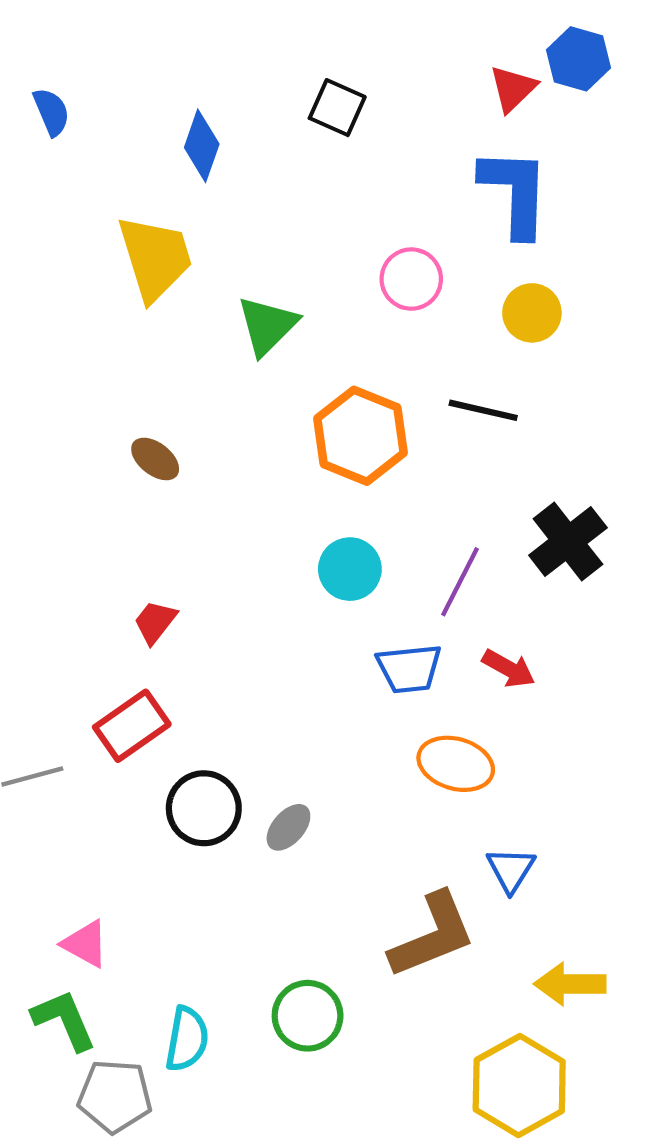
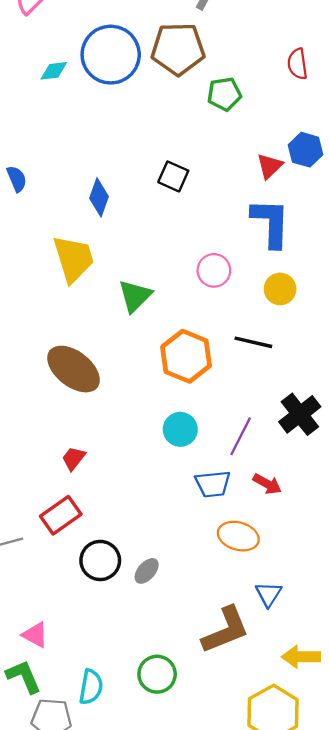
brown ellipse: (155, 459) -> (74, 369), size x2.0

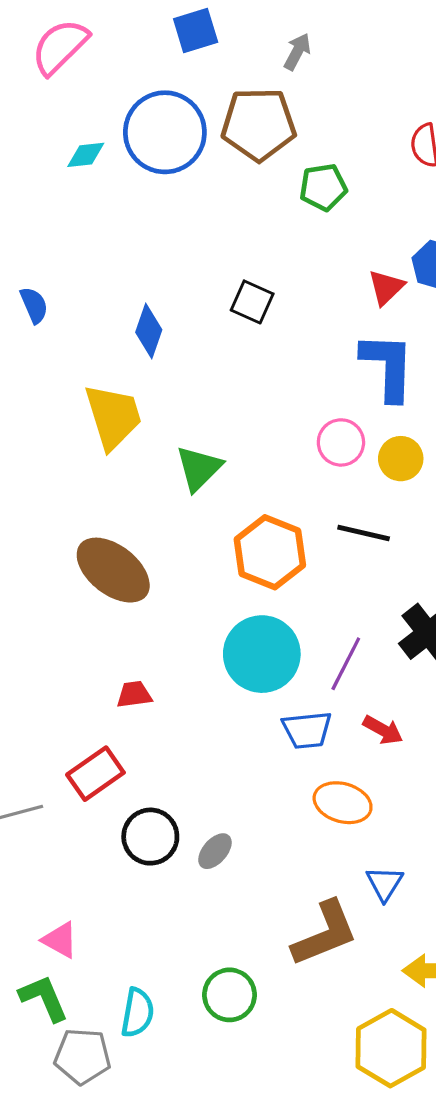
pink circle: (214, 270) -> (341, 442), moved
cyan circle: (180, 429) -> (262, 654), size x1.6
red trapezoid: (74, 458) -> (134, 694), moved, turned 44

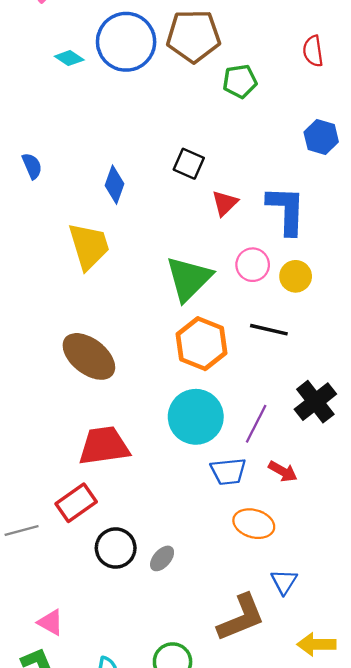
cyan diamond: (86, 155) -> (69, 58), turned 40
red triangle: (386, 287) -> (225, 203), moved
green triangle: (199, 468) -> (189, 279), moved, size x1.4
red trapezoid: (134, 694) -> (104, 446), size x2.0

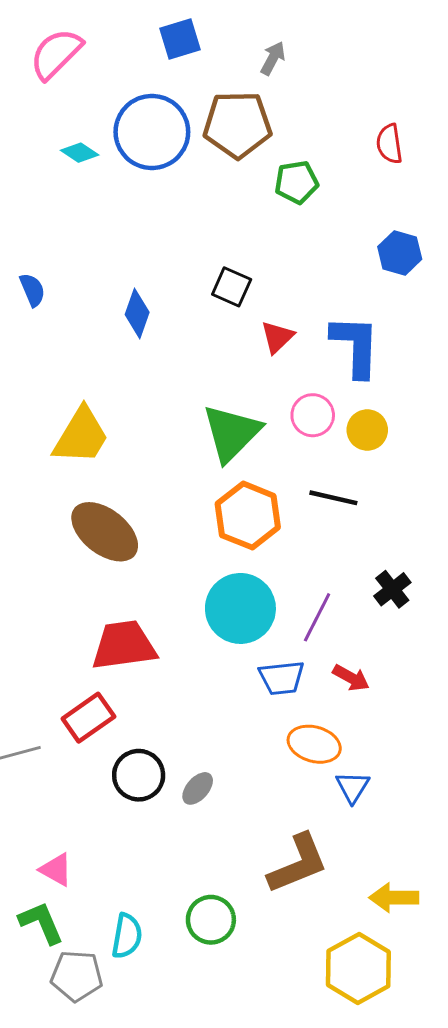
yellow trapezoid: (89, 246) -> (81, 436), moved, turned 48
black cross: (315, 402) -> (392, 589), size x0.7
blue triangle: (284, 582) -> (353, 787), moved

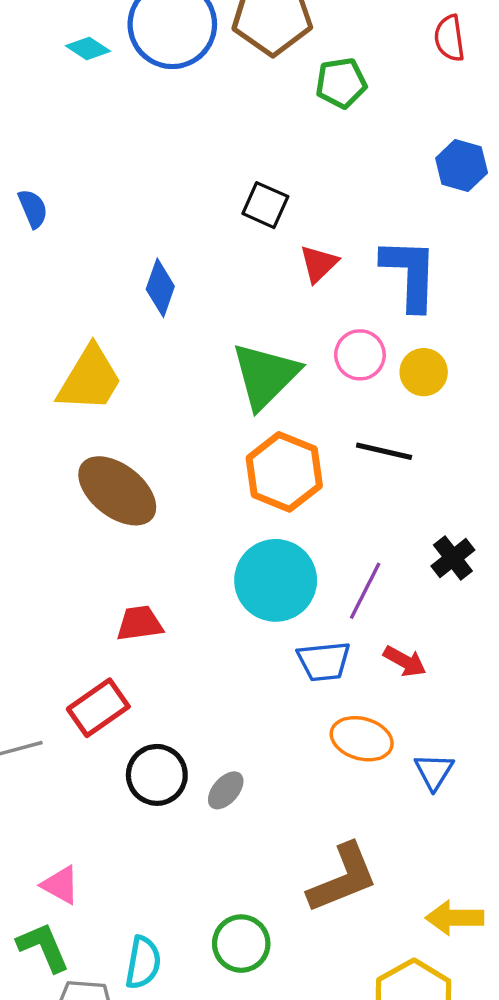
blue diamond: (137, 313) -> (160, 288), moved
red trapezoid: (124, 645) -> (140, 623), size x0.6
blue triangle: (353, 787) -> (434, 771), moved

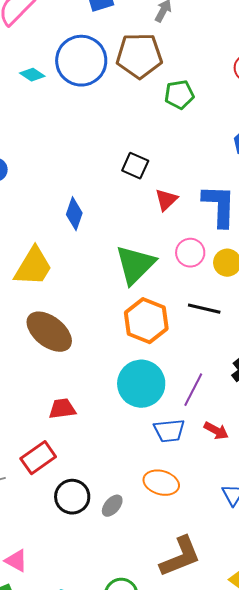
orange ellipse: (362, 739) -> (161, 483), moved

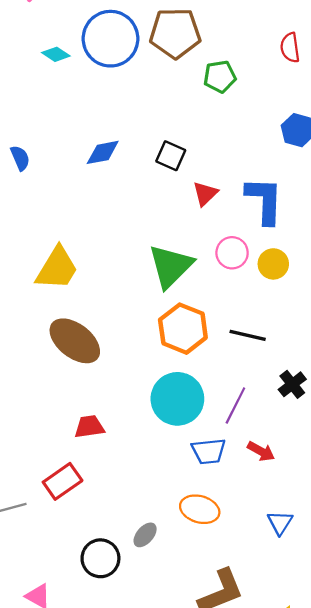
blue diamond: (74, 214) -> (103, 152), moved, turned 60
black line: (204, 309) -> (248, 335), moved
black circle: (72, 497) -> (100, 558), moved

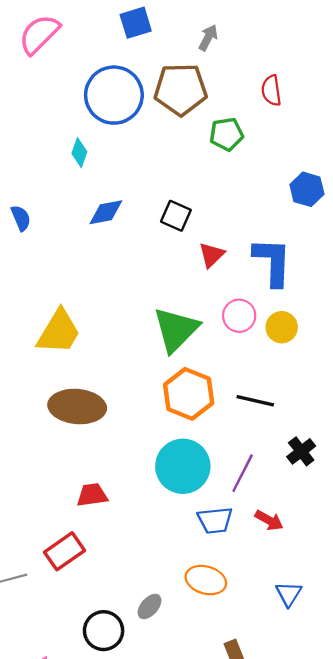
red semicircle: (290, 48) -> (271, 90), moved
cyan diamond: (56, 54) -> (79, 153), moved, turned 76
brown ellipse: (75, 341) -> (77, 407), turned -33

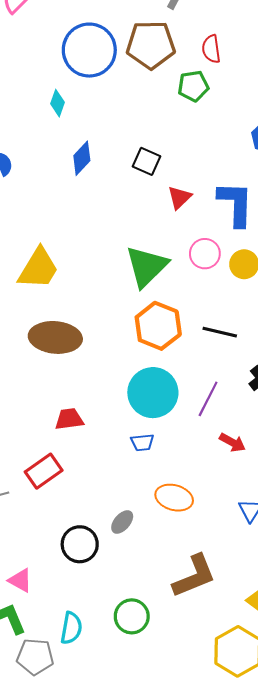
red semicircle: (271, 90) -> (211, 49), moved
blue diamond: (106, 212) -> (82, 158), turned -36
blue trapezoid: (215, 520) -> (142, 442), moved, size x0.7

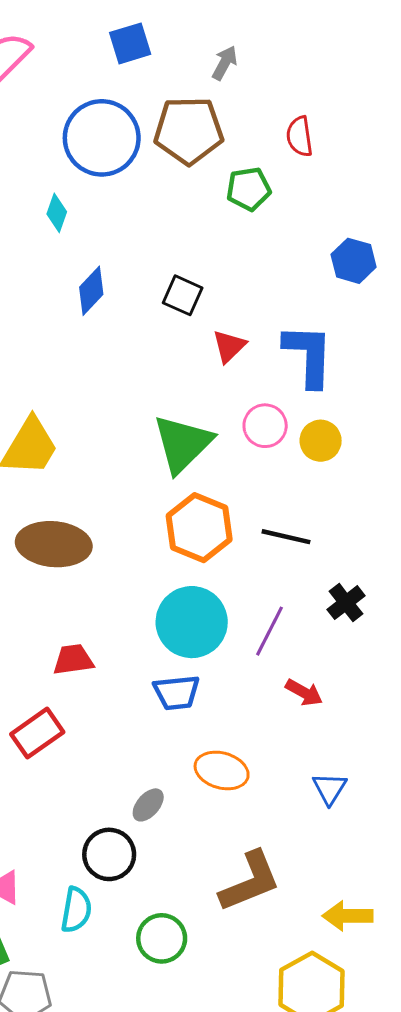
red semicircle: (211, 49) -> (300, 136), moved
blue trapezoid: (142, 442) -> (177, 693), size x1.4
black circle: (80, 544) -> (109, 854), moved
cyan semicircle: (71, 628) -> (76, 910), moved

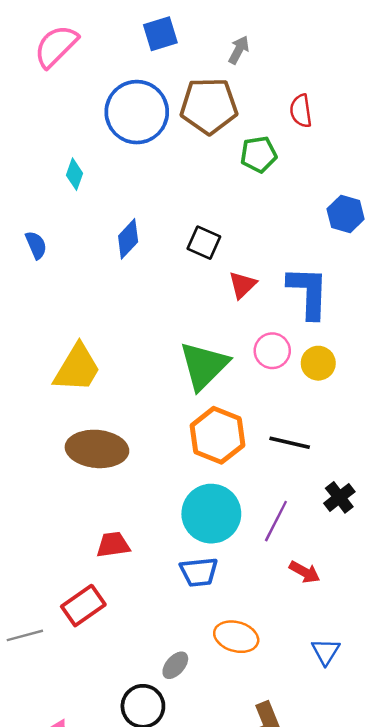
cyan diamond: (57, 213) -> (75, 174), moved

